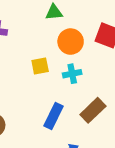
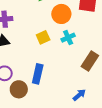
blue rectangle: (53, 116) -> (38, 74), moved

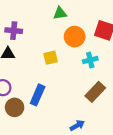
cyan cross: (68, 38) -> (90, 60), moved

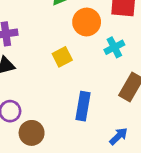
blue rectangle: (38, 95) -> (83, 106), moved

